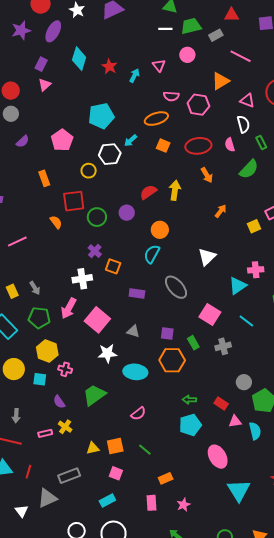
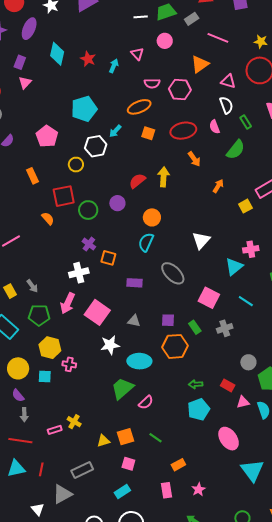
orange arrow: (221, 211) -> (218, 186), moved
green trapezoid: (94, 395) -> (122, 388), moved
purple semicircle: (59, 402) -> (18, 395), moved

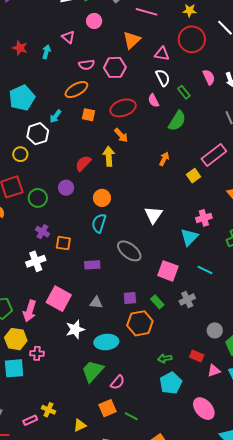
orange arrow: (194, 159) -> (121, 135), moved
pink arrow: (68, 303) -> (30, 311), moved
cyan square: (45, 376) -> (14, 368), size x1.5
orange square: (126, 437) -> (108, 408), moved

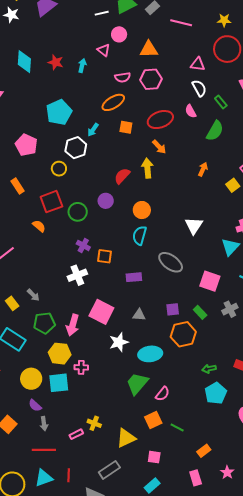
pink circle: (94, 21) -> (119, 34), moved
orange triangle: (132, 40) -> (149, 49), moved, turned 42
yellow triangle: (80, 425) -> (126, 438), size x1.5

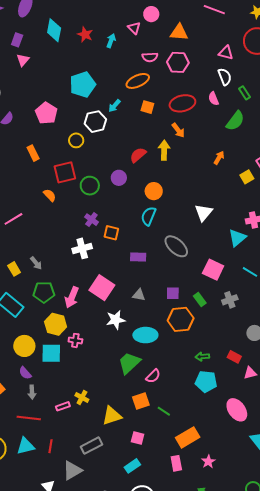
cyan pentagon: (216, 393) -> (206, 382), turned 30
orange rectangle: (204, 451) -> (188, 437), size x1.6

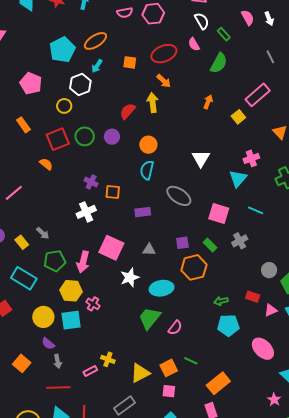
orange ellipse: (138, 81) -> (95, 41), moved
green circle: (90, 186) -> (85, 136), moved
pink cross: (75, 340) -> (93, 304), turned 32
orange square: (141, 401) -> (169, 368), moved
pink star: (208, 462) -> (274, 400), moved

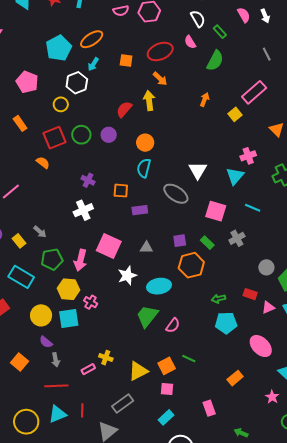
white triangle: (201, 158) -> (198, 170), moved
orange square: (113, 192) -> (121, 191), moved
orange rectangle: (218, 383) -> (235, 378), moved, size x0.7

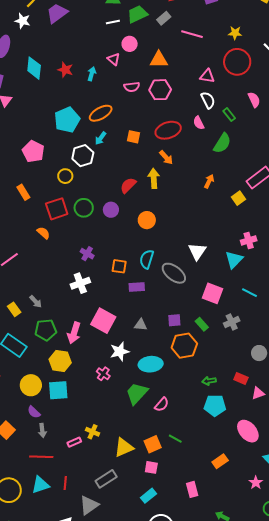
cyan semicircle: (144, 168) -> (147, 259), moved
pink cross: (91, 302) -> (103, 374), moved

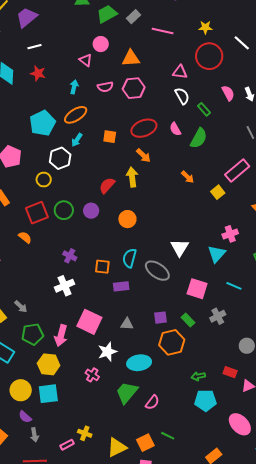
white line: (113, 22) -> (34, 47), moved
cyan arrow: (92, 74) -> (74, 87), moved
pink semicircle: (199, 123) -> (175, 129), moved
orange arrow: (209, 181) -> (188, 177), turned 112

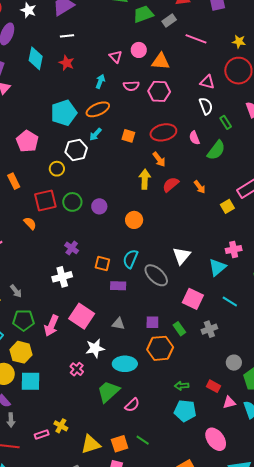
pink circle: (101, 44) -> (139, 50), moved
red semicircle: (107, 185) -> (171, 185), moved
yellow hexagon: (49, 364) -> (21, 352), moved

